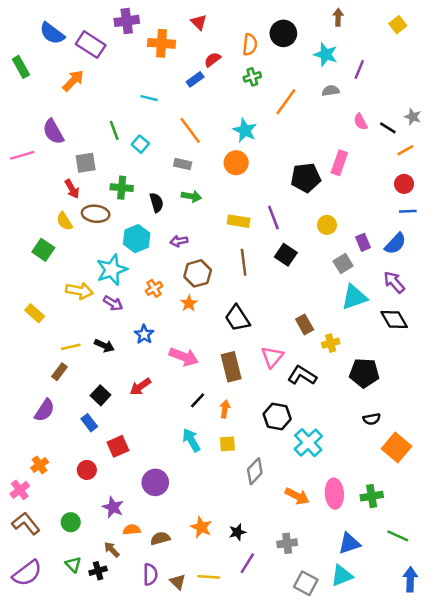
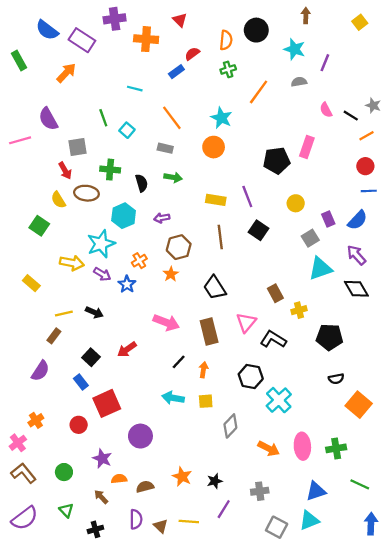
blue star: (144, 334) -> (127, 284), moved
cyan arrow: (191, 440) -> (173, 398), turned -50
red square: (118, 446) -> (107, 403), size x1.4
black cross: (98, 571) -> (95, 529), moved

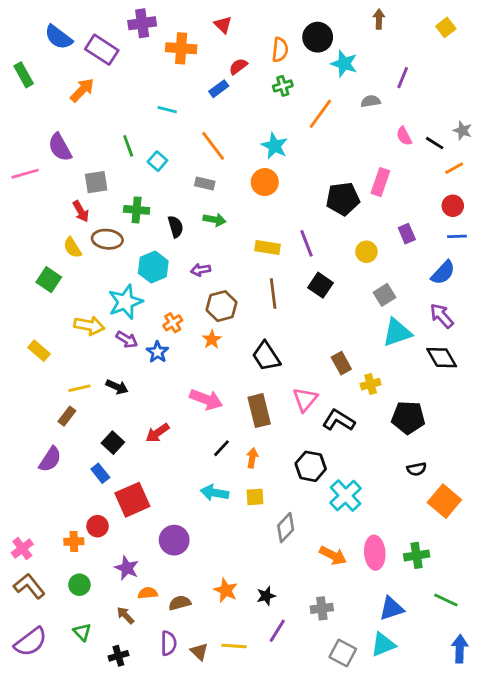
cyan star: (295, 49) -> (344, 64), moved
purple rectangle: (328, 219) -> (407, 234), moved
orange cross: (36, 420) -> (74, 542), moved, turned 32

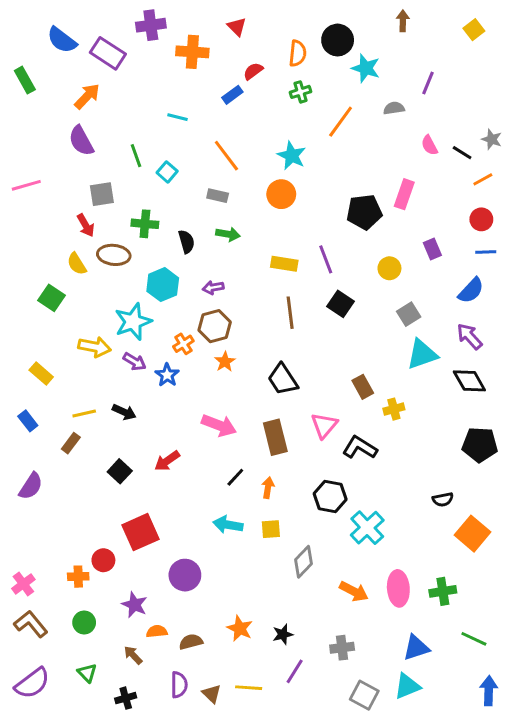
purple semicircle: (60, 147) -> (81, 141), moved
brown hexagon: (222, 306) -> (215, 326), moved
black pentagon: (408, 418) -> (480, 445), moved
purple semicircle: (50, 459) -> (31, 486), moved
blue rectangle: (100, 473) -> (28, 421), moved

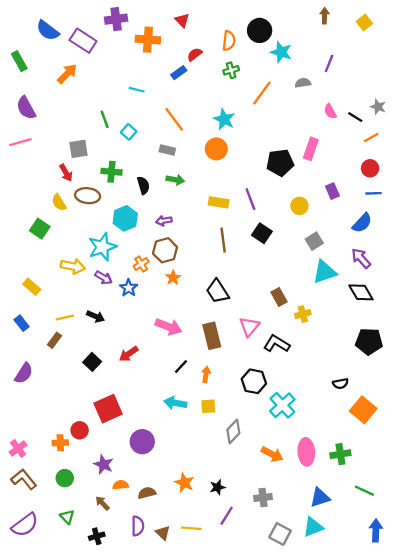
brown arrow: (403, 21) -> (325, 16), moved
purple semicircle: (81, 141) -> (26, 108), moved

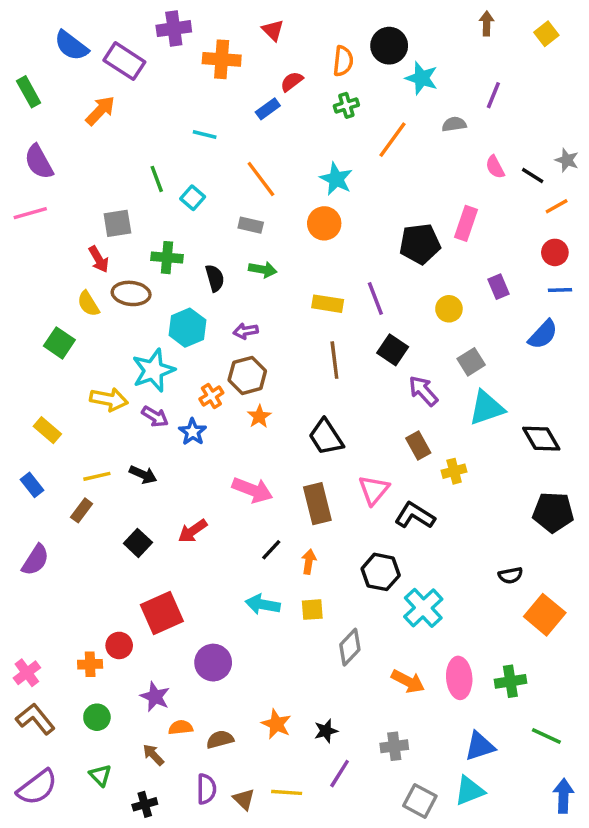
purple arrow: (361, 258) -> (423, 391), moved

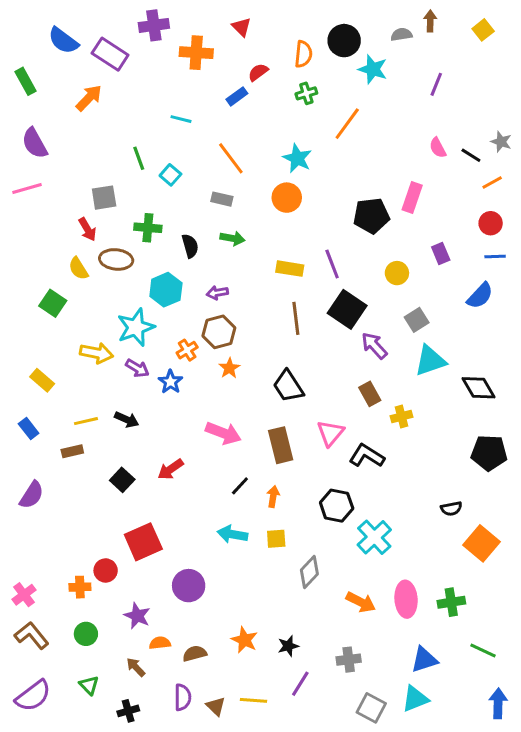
gray semicircle: (454, 124) -> (401, 35), moved
black square: (393, 350) -> (347, 309), size x1.4
brown rectangle: (82, 510) -> (72, 451), turned 40

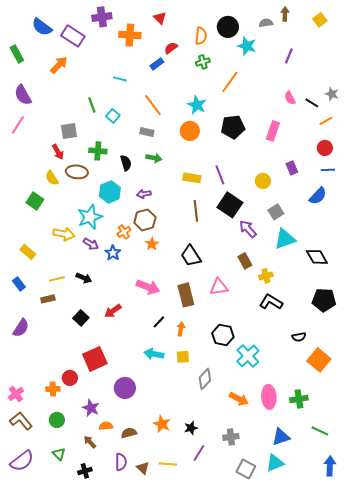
pink line: (27, 189) -> (18, 125), turned -42
black pentagon: (371, 216) -> (233, 127), moved
pink triangle: (331, 433) -> (219, 287), turned 42
black L-shape: (367, 456) -> (271, 302), moved

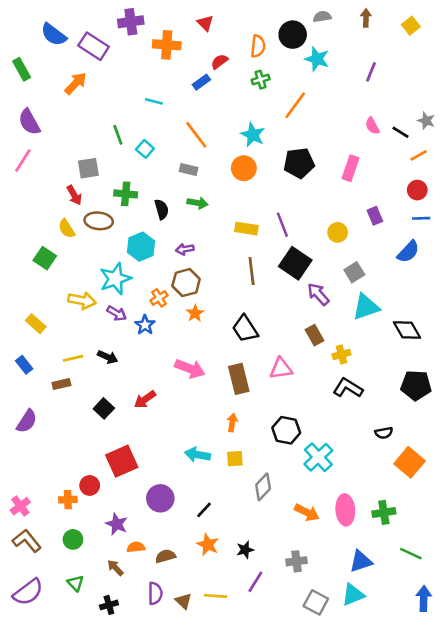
gray semicircle: (266, 23) -> (322, 17), moved
black line: (159, 322) -> (204, 510), moved

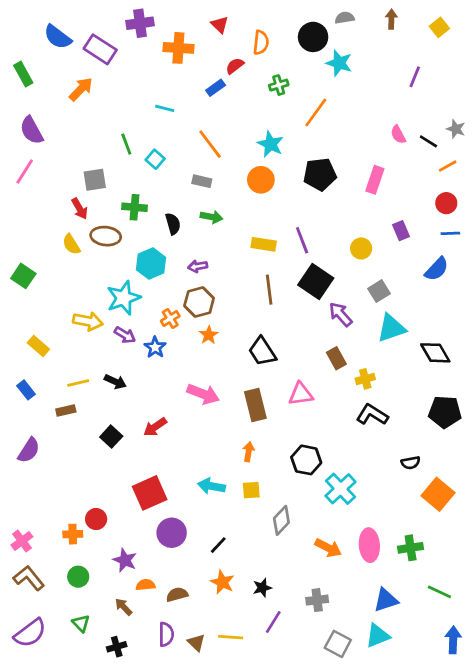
orange semicircle: (258, 46) -> (261, 42), moved
purple line: (371, 72) -> (415, 77), moved
green square: (45, 258) -> (23, 276), moved
red square: (122, 461) -> (150, 493), moved

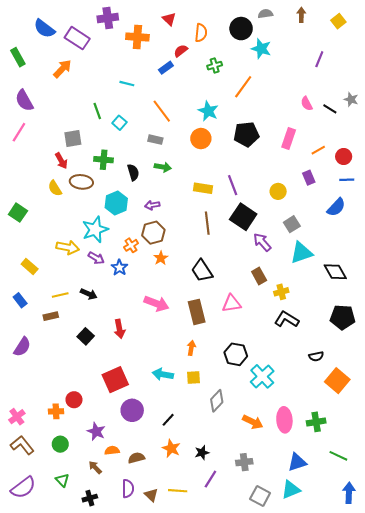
orange line: (448, 166) -> (318, 150), moved
red arrow: (155, 427) -> (119, 329), turned -66

